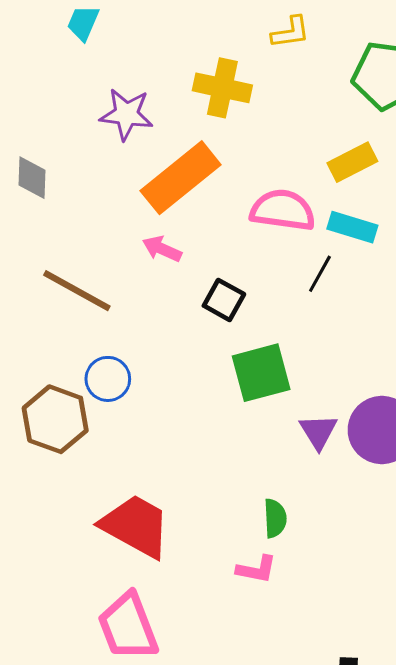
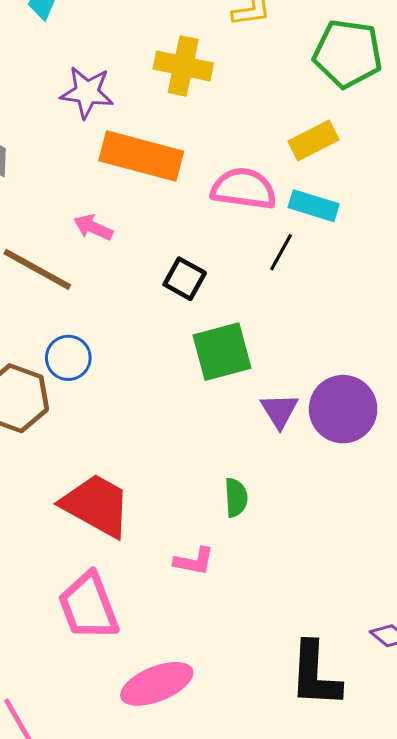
orange rectangle: (181, 178) -> (141, 156), turned 54
pink arrow: (162, 249) -> (93, 227), moved
pink L-shape: (256, 569) -> (194, 561), moved

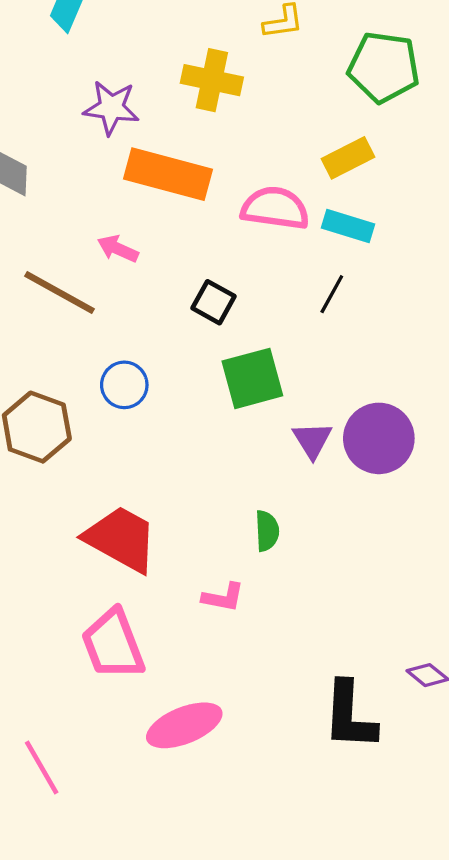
black line: (281, 252) -> (332, 294), moved
blue circle: (68, 358) -> (124, 385), moved

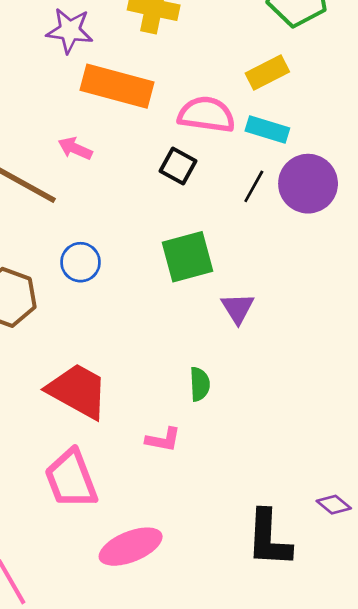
black square: (213, 302) -> (178, 166), moved
purple circle: (379, 438) -> (308, 184), moved

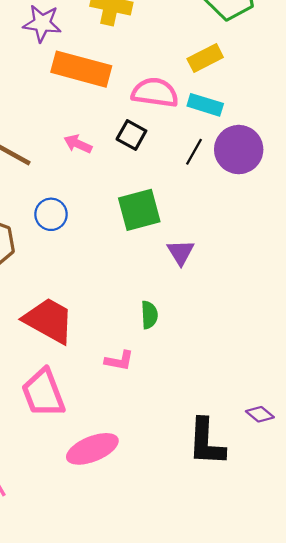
pink arrow: (75, 148) -> (78, 144), moved

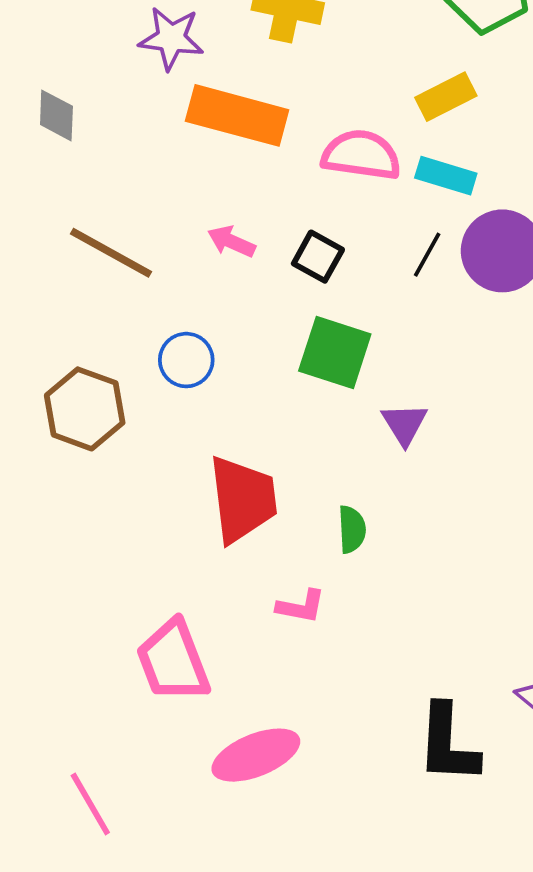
black square: (131, 135) -> (318, 257), moved
green square: (139, 210) -> (335, 352), turned 33
red trapezoid: (49, 320) -> (243, 499), moved, turned 54

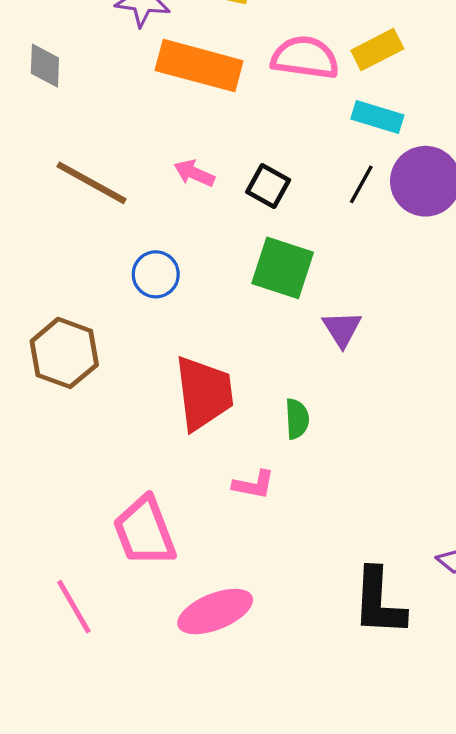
pink semicircle: (361, 155) -> (305, 58), moved
brown hexagon: (85, 409) -> (64, 353), moved
pink line: (90, 804) -> (74, 607), moved

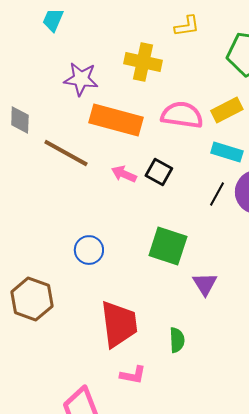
pink arrow: (194, 173) -> (124, 174), moved
brown line: (92, 183) -> (66, 153), moved
black square: (268, 186) -> (159, 172), moved
pink L-shape: (254, 485) -> (133, 375), moved

